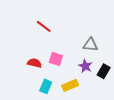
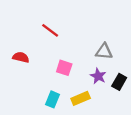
red semicircle: (35, 63) -> (21, 57), moved

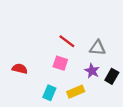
red line: (50, 30) -> (67, 41), moved
red semicircle: (21, 57) -> (20, 69), moved

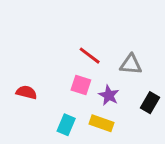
purple star: (92, 71) -> (109, 95), moved
yellow rectangle: (76, 92) -> (101, 123), turned 42

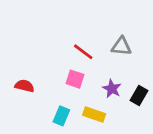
gray triangle: (131, 64) -> (121, 46), moved
purple star: (109, 95) -> (112, 89), moved

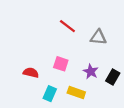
red line: (83, 52) -> (67, 26), moved
red semicircle: (25, 86) -> (31, 73), moved

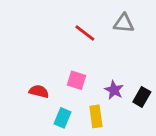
gray triangle: (98, 37) -> (124, 23), moved
yellow rectangle: (76, 93) -> (96, 116), turned 63

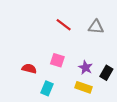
gray triangle: (124, 23) -> (96, 27), moved
yellow rectangle: (96, 116) -> (83, 87), moved, turned -63

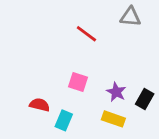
gray triangle: (96, 27) -> (130, 17), moved
red semicircle: (29, 69) -> (40, 105), moved

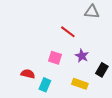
red line: (86, 34) -> (68, 32), moved
purple star: (116, 92) -> (82, 56), moved

